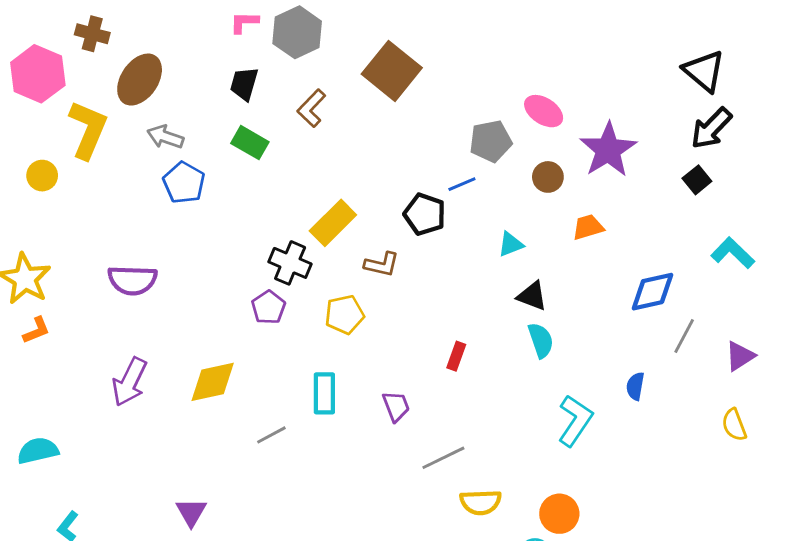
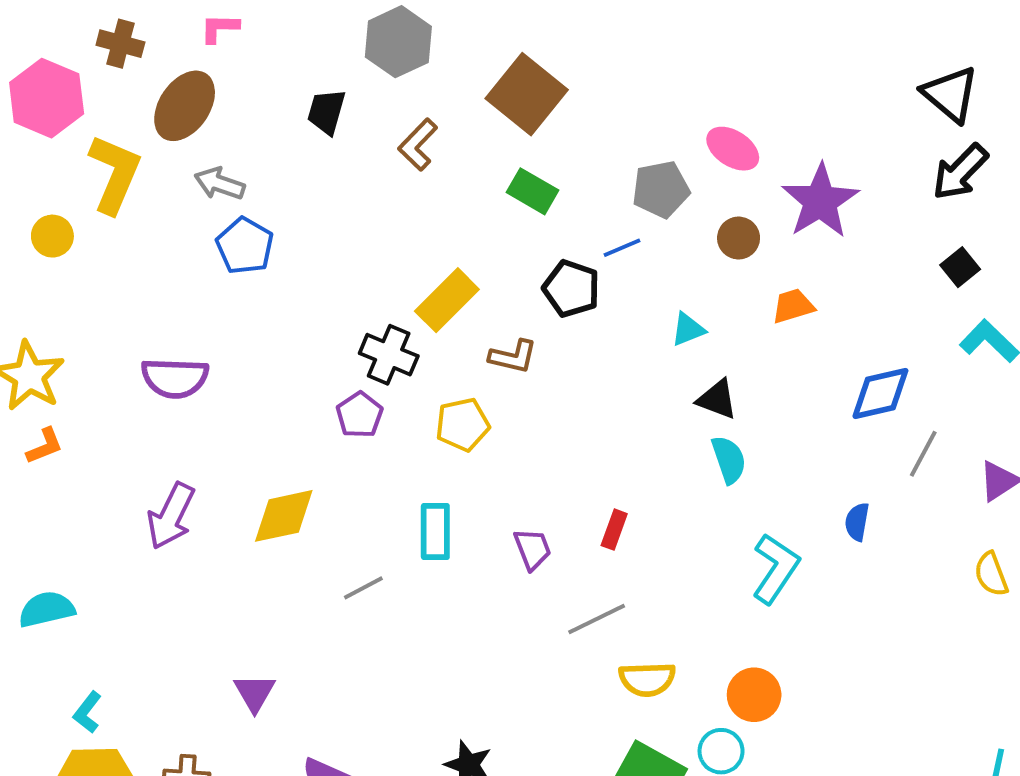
pink L-shape: (244, 22) -> (220, 28), moved
green rectangle: (250, 143) -> (533, 191), moved
black square: (697, 180) -> (960, 267), moved
red rectangle: (456, 356) -> (614, 530), moved

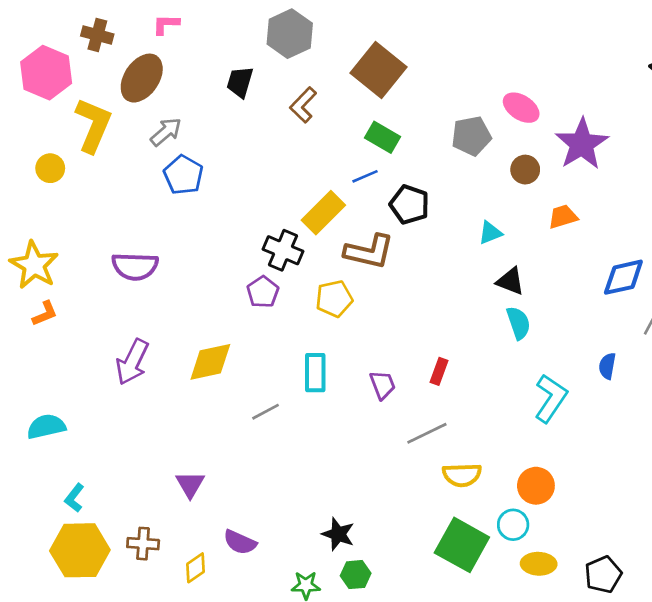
gray arrow: (220, 184) -> (166, 132), turned 120
blue line: (622, 248) -> (365, 176), moved
brown L-shape: (513, 357) -> (369, 252), size x1.5

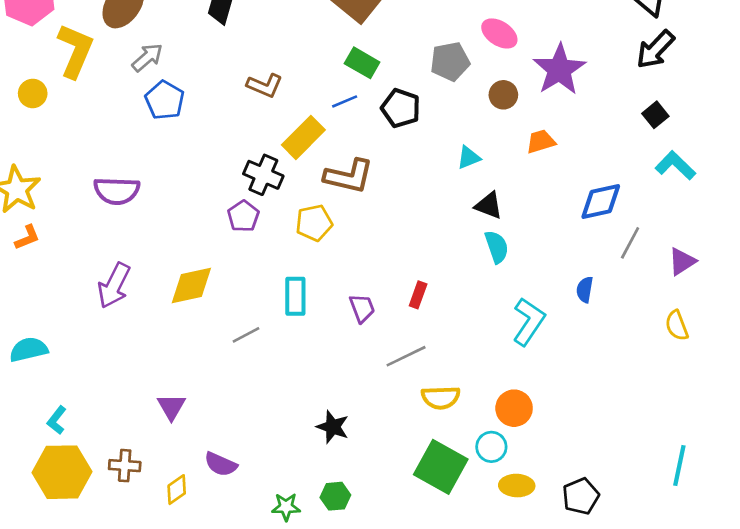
brown L-shape: (303, 105) -> (265, 85), moved, turned -111
black pentagon: (409, 205) -> (401, 108), moved
black star: (338, 534) -> (333, 427), moved

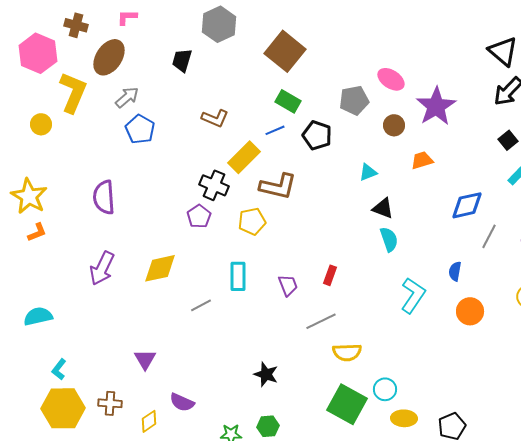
purple semicircle: (117, 191) -> (104, 197), turned 84
orange circle: (514, 408) -> (470, 311), moved

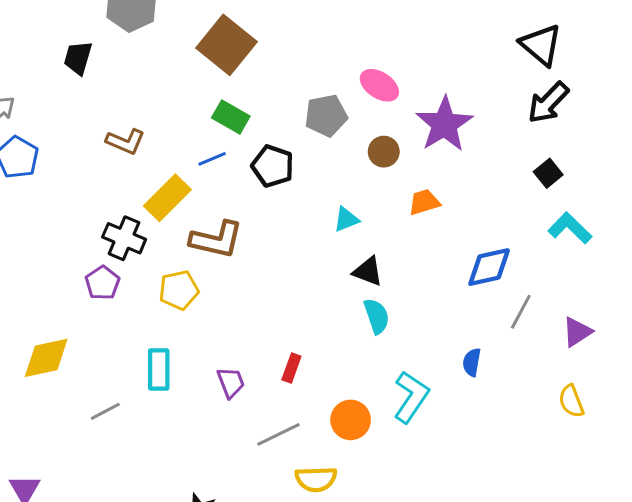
orange circle: (470, 311) -> (351, 420), moved

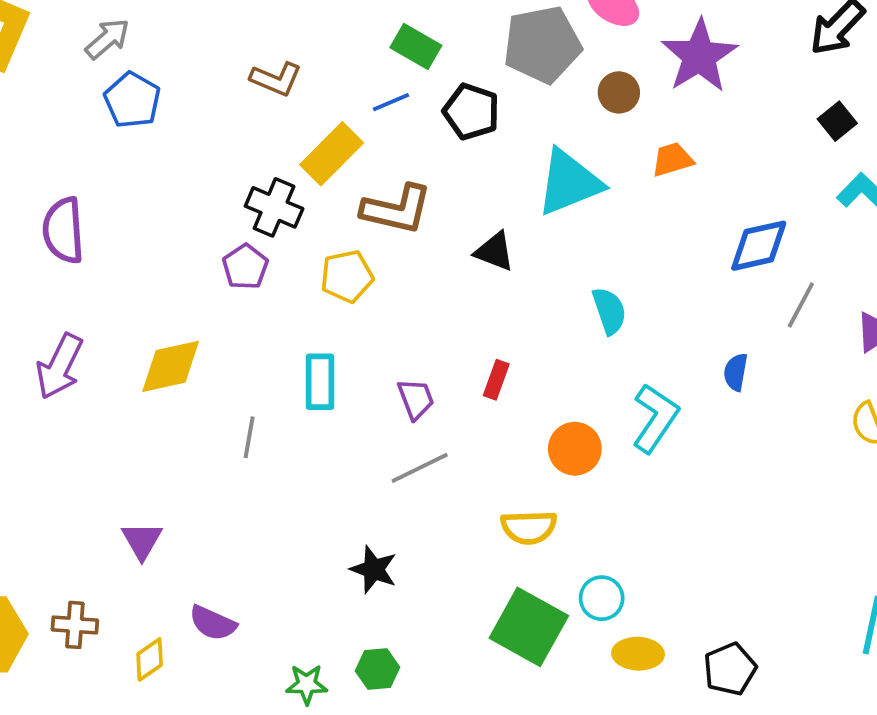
gray pentagon: (326, 116) -> (542, 45), size x1.4
cyan triangle: (346, 219) -> (569, 182), size x2.0
black triangle: (368, 271) -> (494, 251), moved
gray line: (105, 411) -> (249, 437), turned -52
gray line: (278, 434) -> (420, 468), moved

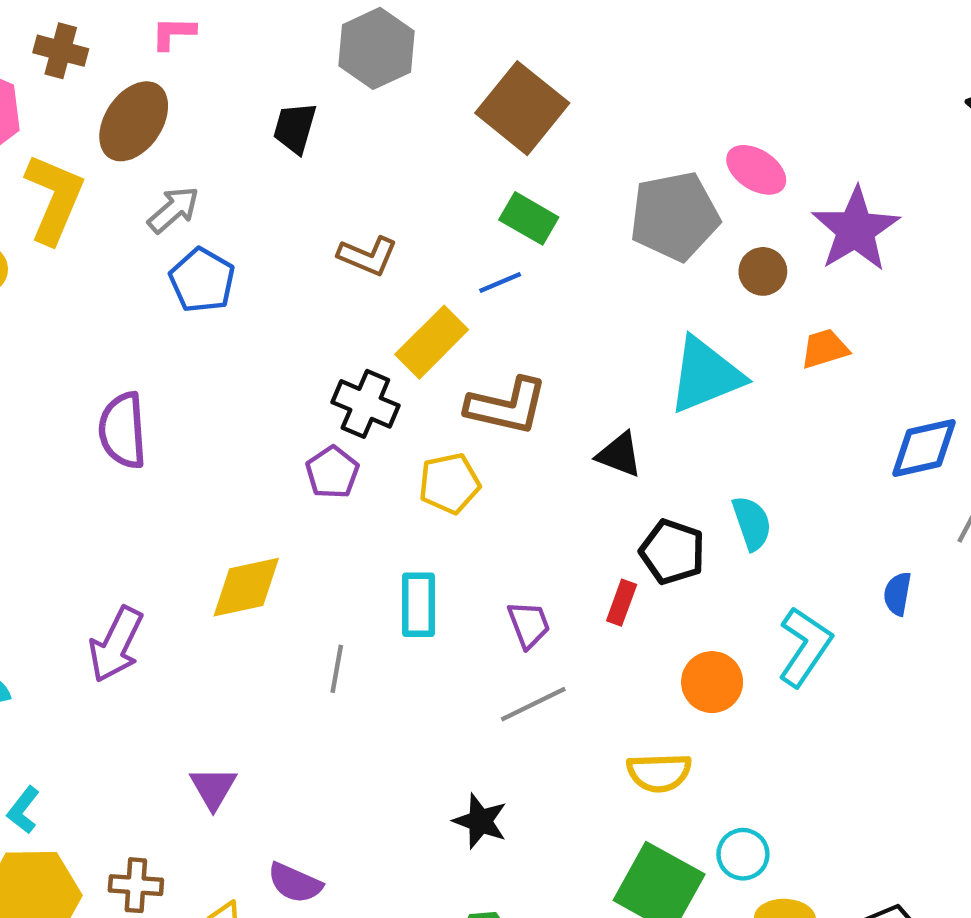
black pentagon: (471, 112) -> (672, 552), moved
purple arrow: (60, 366) -> (116, 645), moved

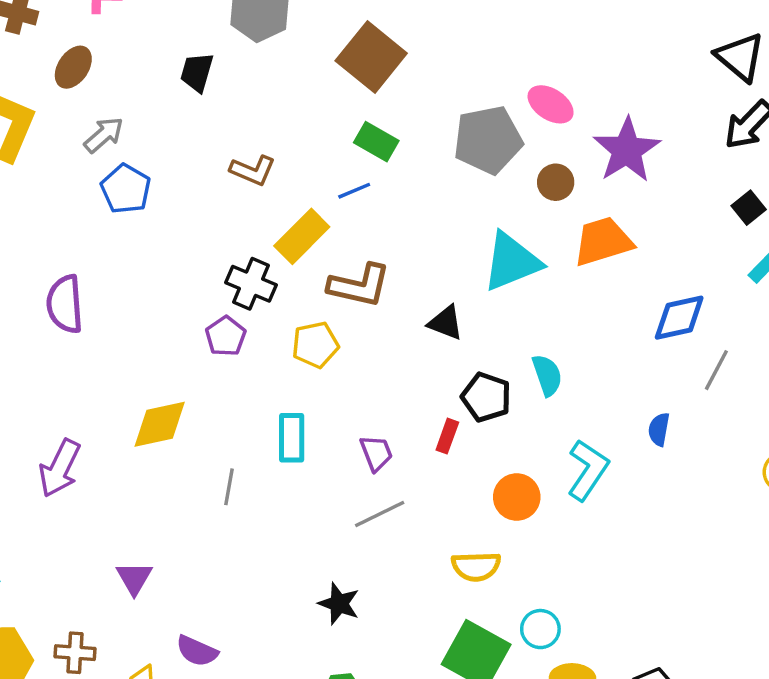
brown ellipse: (134, 121) -> (73, 67), size x0.7
orange trapezoid: (825, 349) -> (603, 241), size x1.6

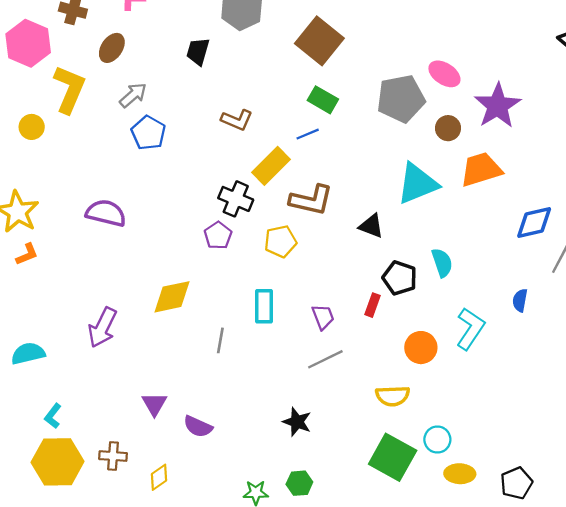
purple semicircle: (65, 304) -> (106, 213), turned 108
purple semicircle: (197, 651) -> (198, 427), moved

